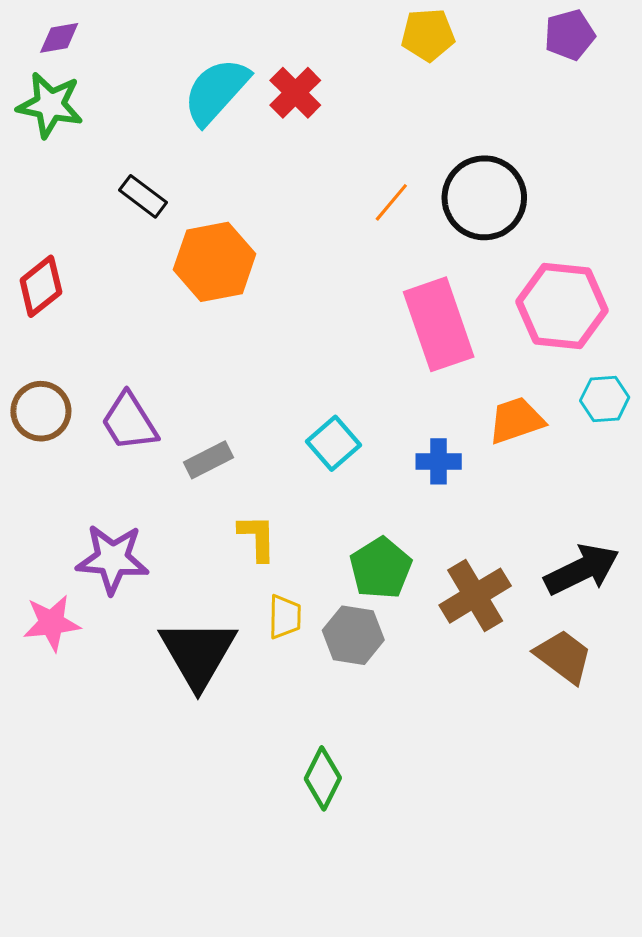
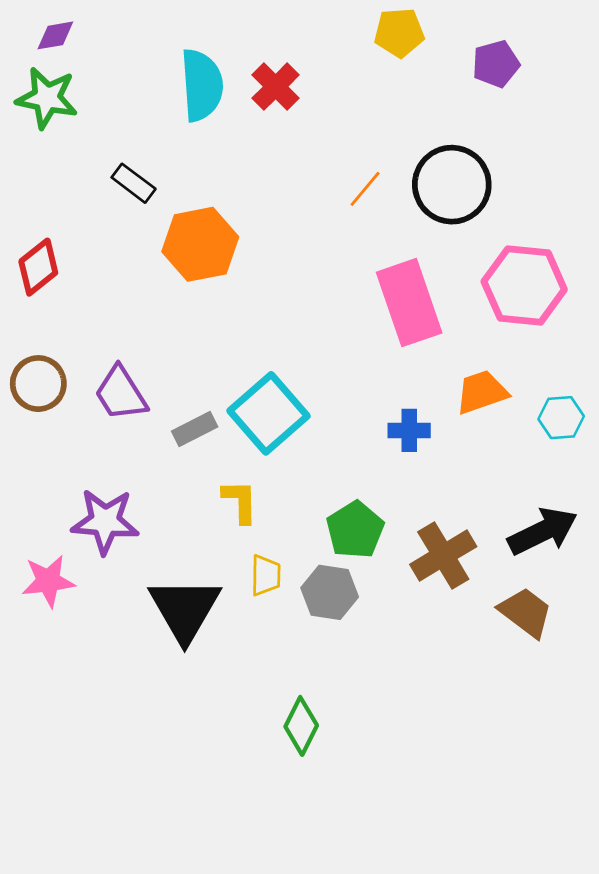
purple pentagon: (570, 35) -> (496, 64), moved
cyan semicircle: (216, 91) -> (202, 85), turned 134
cyan hexagon: (605, 399) -> (561, 418), moved
cyan square: (333, 443) -> (268, 413), moved, size x1.6

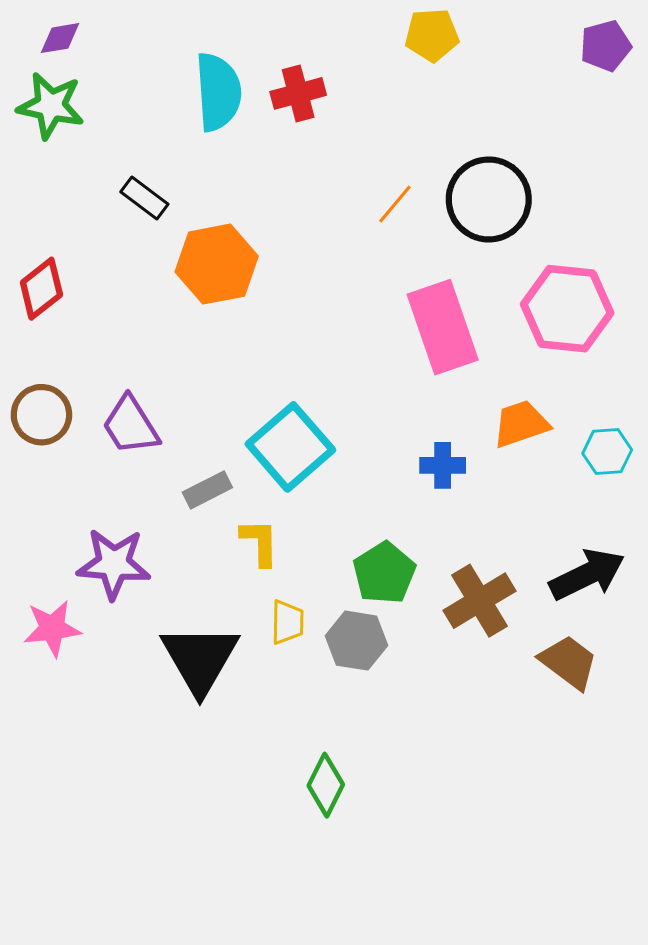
purple pentagon: (496, 64) -> (606, 46), moved
red cross: (276, 87) -> (298, 93), turned 30
gray rectangle: (195, 429) -> (207, 490), moved

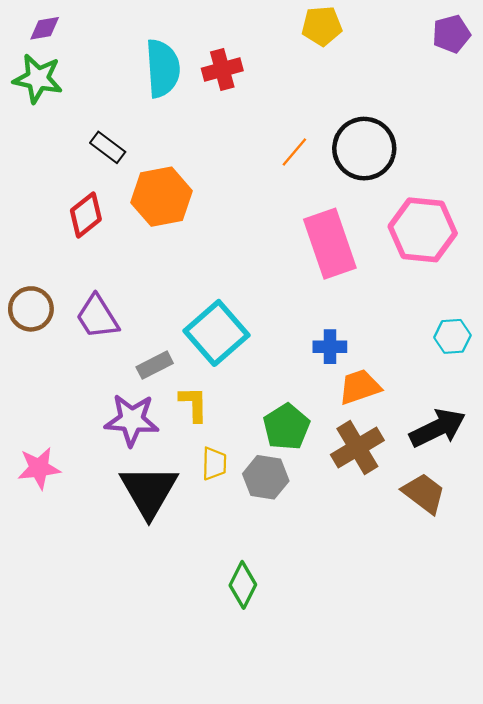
red diamond: (41, 289) -> (86, 215), moved
orange trapezoid: (521, 424) -> (360, 387), moved
purple star: (114, 564) -> (132, 420), moved

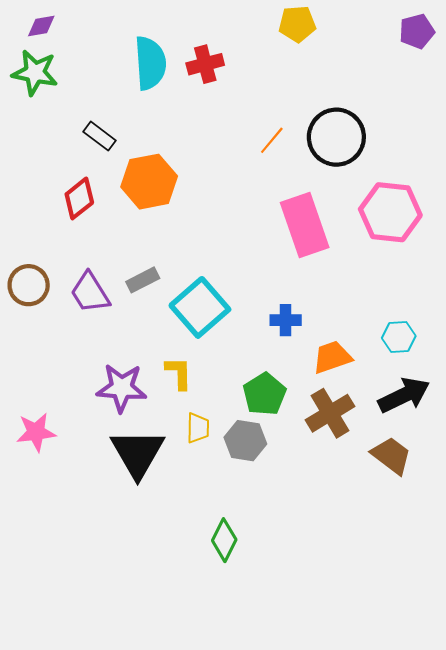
cyan hexagon: (452, 336) -> (399, 337), moved
blue cross: (330, 347) -> (286, 320), moved
gray rectangle: (155, 365) -> (143, 280), moved

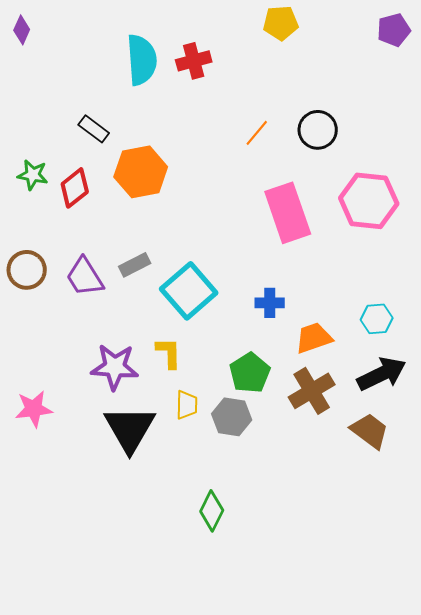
purple diamond: (41, 26) -> (22, 30), moved, turned -56
green star: (35, 73) -> (33, 175), moved, size x0.7
black circle: (336, 137) -> (318, 130), size x0.7

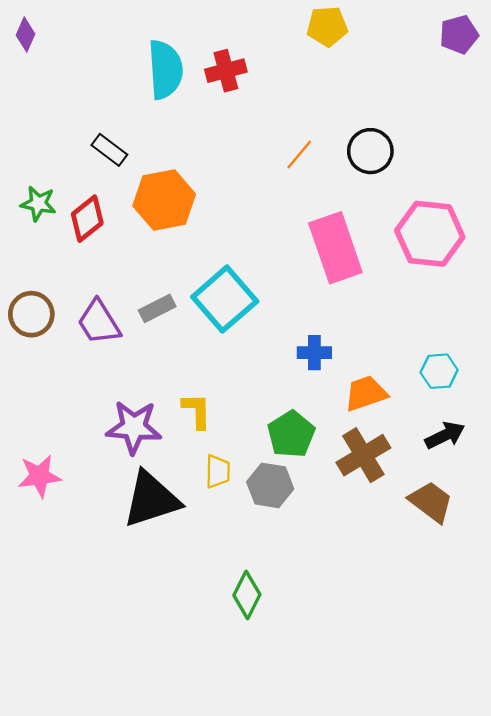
cyan square: (189, 291) -> (225, 299), moved
black arrow: (382, 374) -> (445, 435), size x0.7
black triangle: (130, 429) -> (151, 499), turned 42

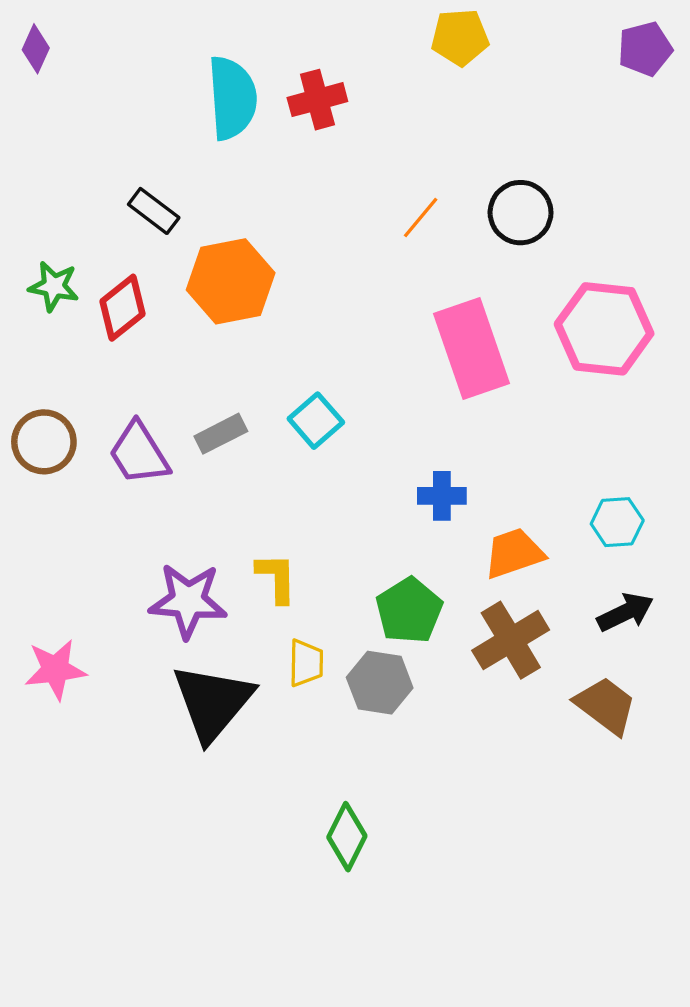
cyan square: (225, 299) -> (316, 421), size x0.6
black triangle: (151, 499) -> (213, 702), turned -32

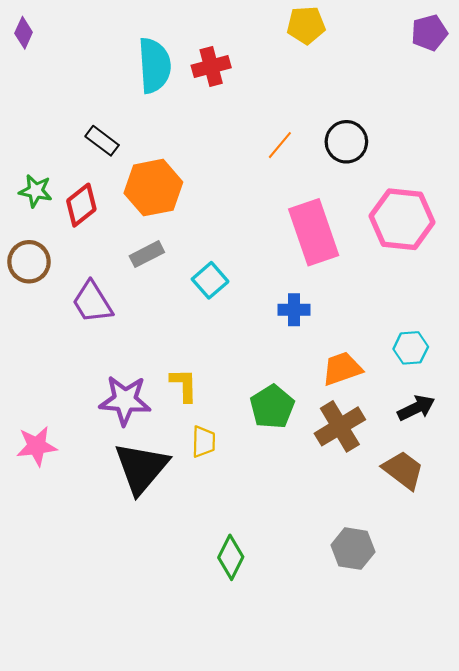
gray rectangle: (221, 434) -> (147, 254), moved
brown circle: (44, 442) -> (29, 262), moved
blue cross: (442, 496) -> (294, 310), moved
gray hexagon: (380, 683) -> (353, 549), moved

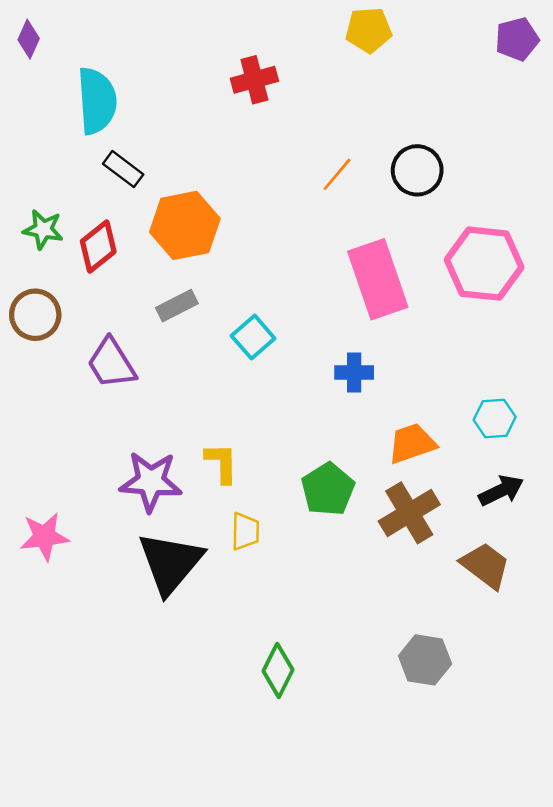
cyan semicircle: (154, 65) -> (97, 101), moved

